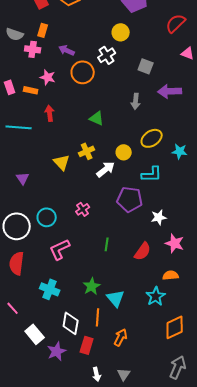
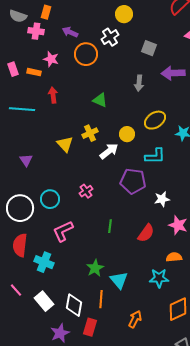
cyan cross: (50, 289) -> (44, 262), moved
cyan star: (156, 296) -> (159, 278), turned 30
white rectangle: (35, 334) -> (44, 301), moved
orange arrow: (121, 337) -> (135, 319), moved

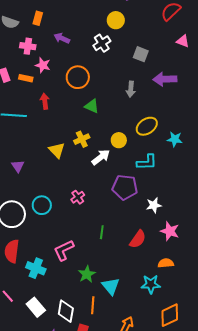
pink cross: (36, 31) -> (28, 46), moved
orange circle: (86, 54) -> (78, 77), moved
pink L-shape: (63, 231) -> (64, 250), moved

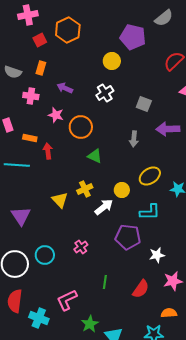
yellow circle: (116, 20) -> (112, 61), moved
pink star: (43, 65) -> (56, 115), moved
orange rectangle: (26, 78) -> (30, 138), moved
purple triangle: (18, 166) -> (21, 216), size x1.5
pink star: (170, 231) -> (173, 281), turned -30

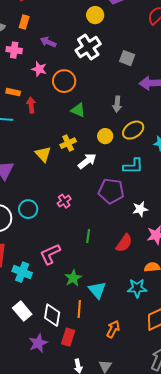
white cross: (105, 93) -> (88, 47), size x1.4
gray arrow: (134, 139) -> (117, 104), moved
yellow circle: (122, 190) -> (105, 136), moved

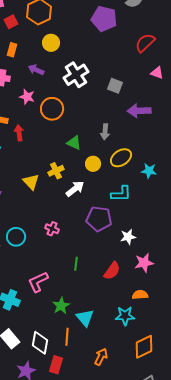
yellow circle: (95, 15) -> (51, 43), moved
green triangle: (78, 110) -> (74, 143), moved
pink cross: (64, 201) -> (52, 229), turned -32

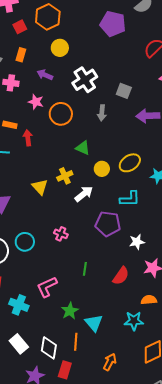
gray arrow: (105, 132) -> (102, 113), moved

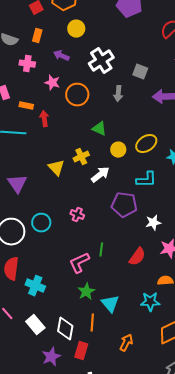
pink L-shape: (47, 287) -> (79, 263), moved

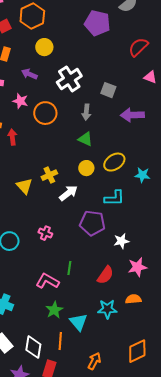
green triangle: (99, 129) -> (85, 139), moved
pink L-shape: (79, 263) -> (47, 281), turned 55
cyan star: (150, 302) -> (107, 309), moved

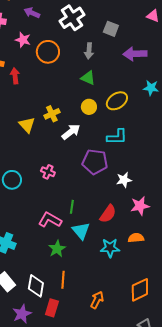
cyan star: (142, 175) -> (151, 88), moved
cyan triangle: (78, 322) -> (81, 231), moved

